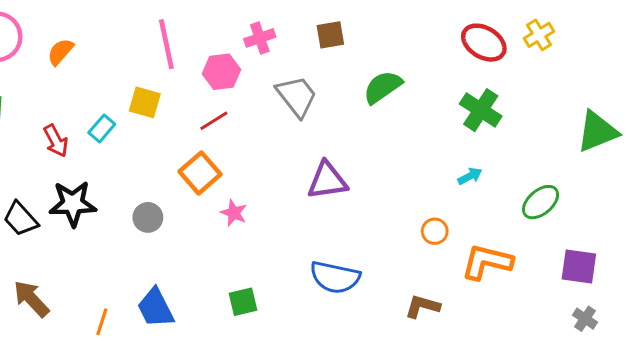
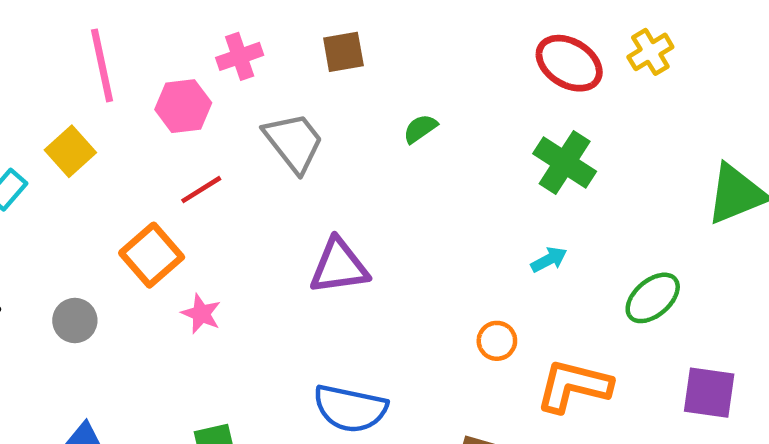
green semicircle: (383, 87) -> (420, 129), size x0.6
yellow square: (145, 102) -> (70, 151), turned 32
red line: (214, 121) -> (201, 190), moved

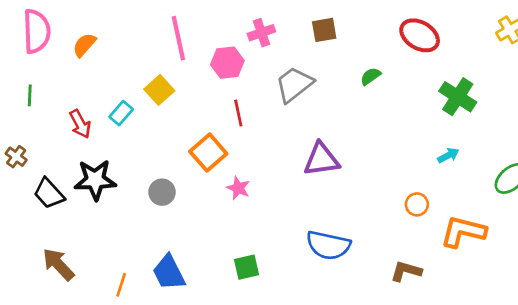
red ellipse: (569, 63) -> (420, 35), moved
gray trapezoid: (294, 142) -> (294, 84), turned -90
red line: (201, 190) -> (238, 113), turned -70

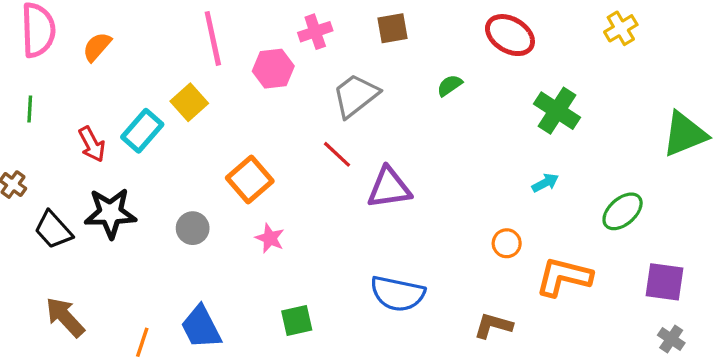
cyan rectangle: (121, 113) -> (142, 131), size x1.4
red line: (238, 113) -> (337, 154), moved, turned -35
pink star: (238, 188) -> (270, 238), moved

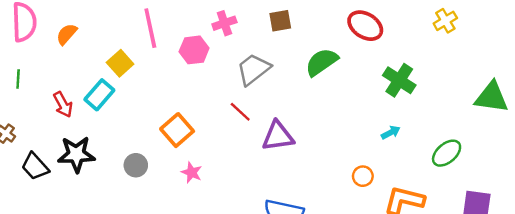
green semicircle: (450, 85) -> (322, 62), size x1.8
yellow square: (189, 102) -> (120, 63), moved
green triangle: (685, 134) -> (491, 97), turned 30

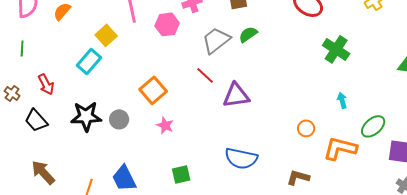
green semicircle: (322, 62) -> (248, 34), moved, size x0.7
red arrow: (63, 105) -> (46, 84), moved
cyan arrow: (391, 132) -> (342, 100), moved, turned -77
green ellipse: (447, 153) -> (373, 126), moved
black star: (76, 154) -> (86, 116), moved

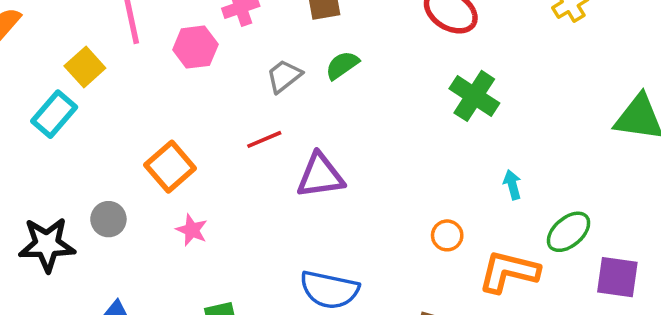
gray trapezoid: (216, 40) -> (284, 76), size x0.7
green cross: (336, 49) -> (474, 96), moved
red line: (205, 75) -> (264, 139), turned -66
black star: (86, 116) -> (47, 244), moved

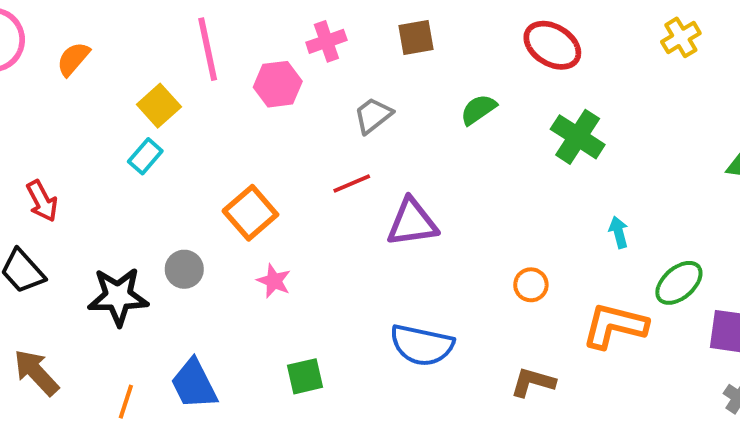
green semicircle: (342, 65) -> (478, 110), moved
cyan rectangle: (54, 114) -> (145, 156), moved, size x0.7
orange circle: (447, 235) -> (531, 285), moved

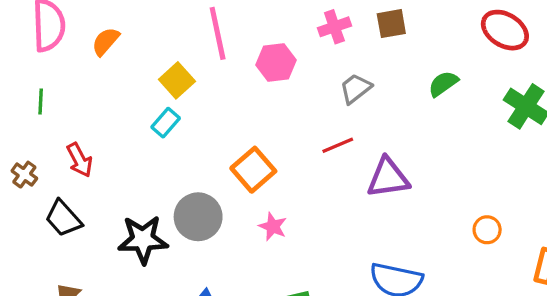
pink cross: (326, 41) -> (334, 27), moved
gray circle: (184, 269) -> (198, 217), size x1.5

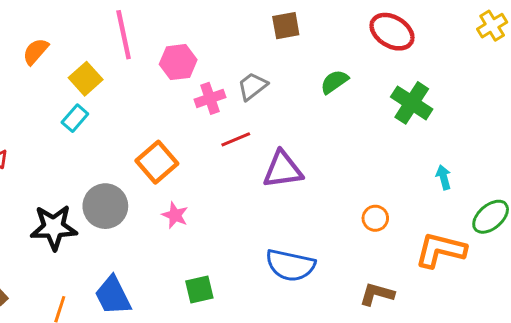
pink cross: (334, 27) -> (210, 98), moved
orange semicircle: (106, 41) -> (36, 51), moved

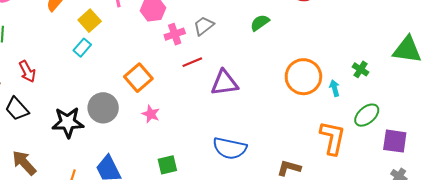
green cross: (412, 103) -> (361, 69), moved, size x0.6
orange circle: (375, 218) -> (303, 77), moved, size x2.0
orange L-shape: (441, 250) -> (332, 138), turned 88

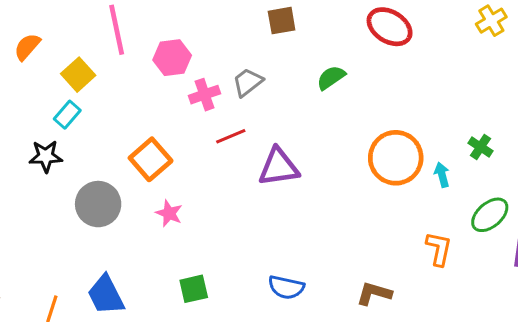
black star: (68, 122) -> (46, 156), moved, size x0.7
orange L-shape: (332, 138) -> (439, 249), size x0.7
blue semicircle: (230, 148) -> (286, 287), moved, size x0.7

